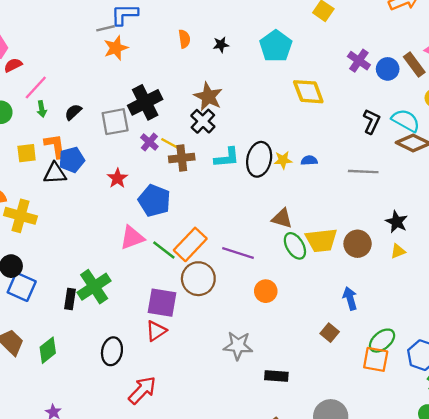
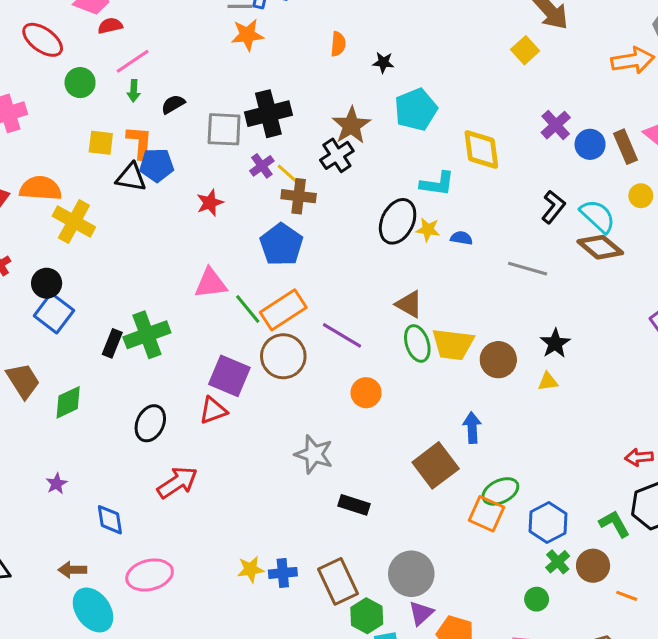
cyan pentagon: (276, 46) -> (416, 110), moved
cyan L-shape: (227, 158) -> (437, 184), moved
blue pentagon: (154, 201) -> (281, 245), moved
brown square: (330, 333) -> (436, 465), size x1.8

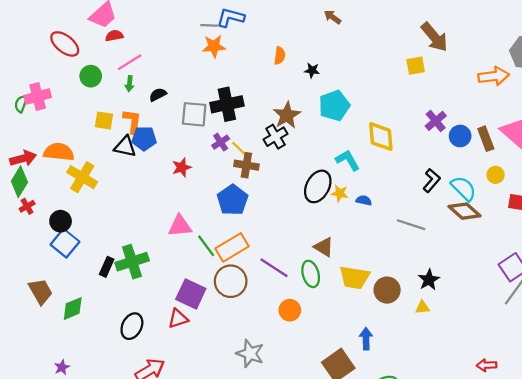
yellow square: (525, 50) -> (416, 66), turned 30
cyan L-shape: (437, 184) -> (348, 160), turned -130
green ellipse: (417, 343) -> (311, 274), moved

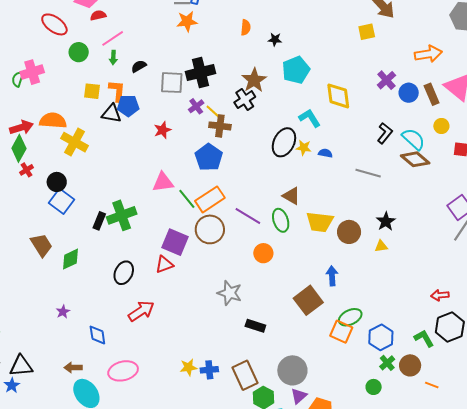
orange arrow: (494, 76) -> (428, 54), moved

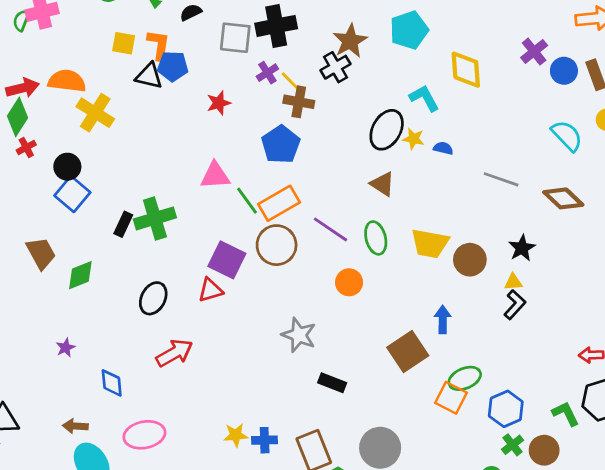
black L-shape: (385, 133) -> (515, 305), moved
brown diamond: (415, 159) -> (563, 198), moved
brown triangle: (291, 196) -> (383, 184), moved

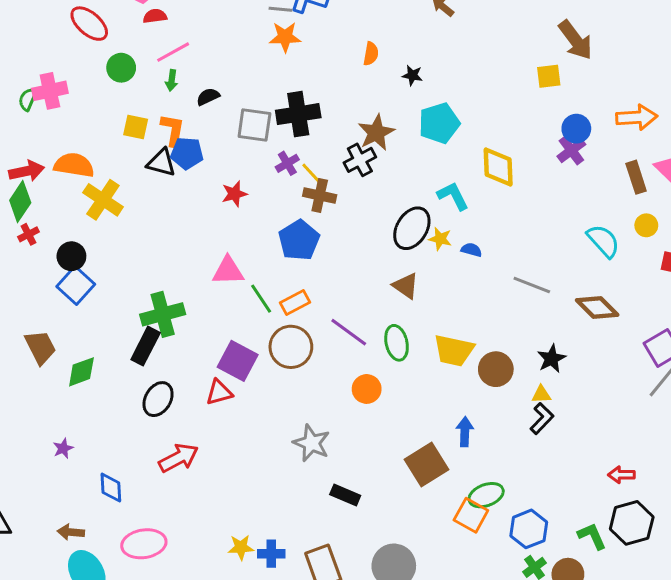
blue circle: (564, 71) -> (576, 129), moved
orange rectangle: (279, 203) -> (295, 303), size x0.7
black rectangle: (123, 224) -> (146, 346), moved, size x1.4

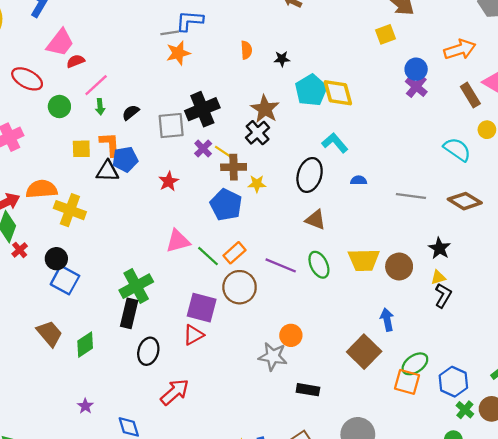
yellow diamond: (498, 167) -> (338, 93), moved
yellow star: (440, 239) -> (257, 184), moved
orange circle: (367, 389) -> (291, 335), moved

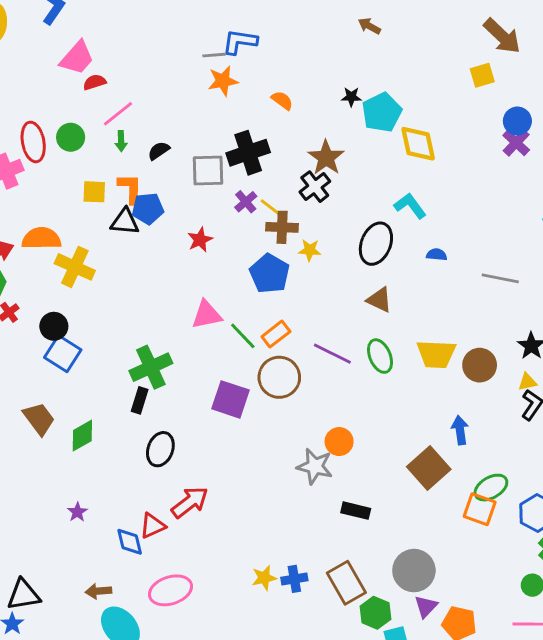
orange semicircle: (246, 50) -> (282, 100), moved, turned -54
red ellipse: (27, 79) -> (33, 142), moved, turned 48
cyan pentagon: (311, 90) -> (382, 112), moved
black rectangle: (129, 313) -> (140, 400), size x0.7
red triangle: (193, 335) -> (153, 526), moved

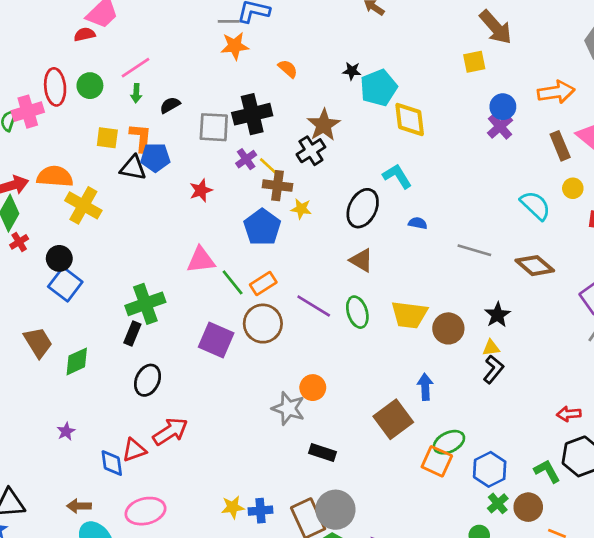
red semicircle: (95, 82) -> (85, 34), moved
gray circle: (414, 571) -> (335, 510), moved

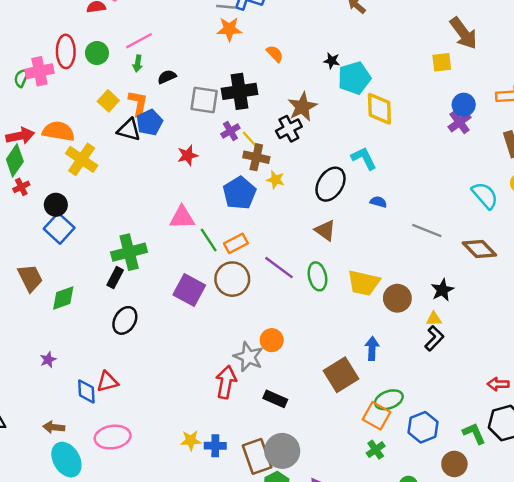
yellow square: (107, 138) -> (108, 101), turned 30
blue pentagon: (155, 157) -> (150, 122), turned -30
red arrow: (170, 431) -> (226, 382), moved, turned -52
green cross: (498, 503) -> (376, 450), moved

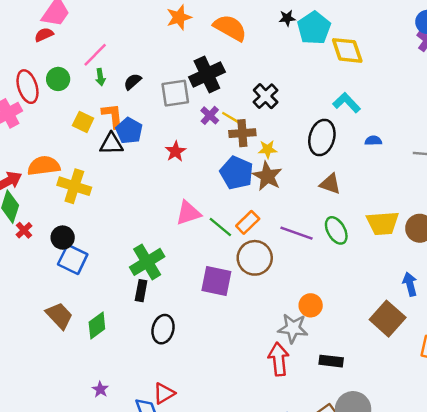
orange semicircle: (275, 54) -> (230, 28), size x1.8
brown star: (302, 107) -> (267, 176), moved

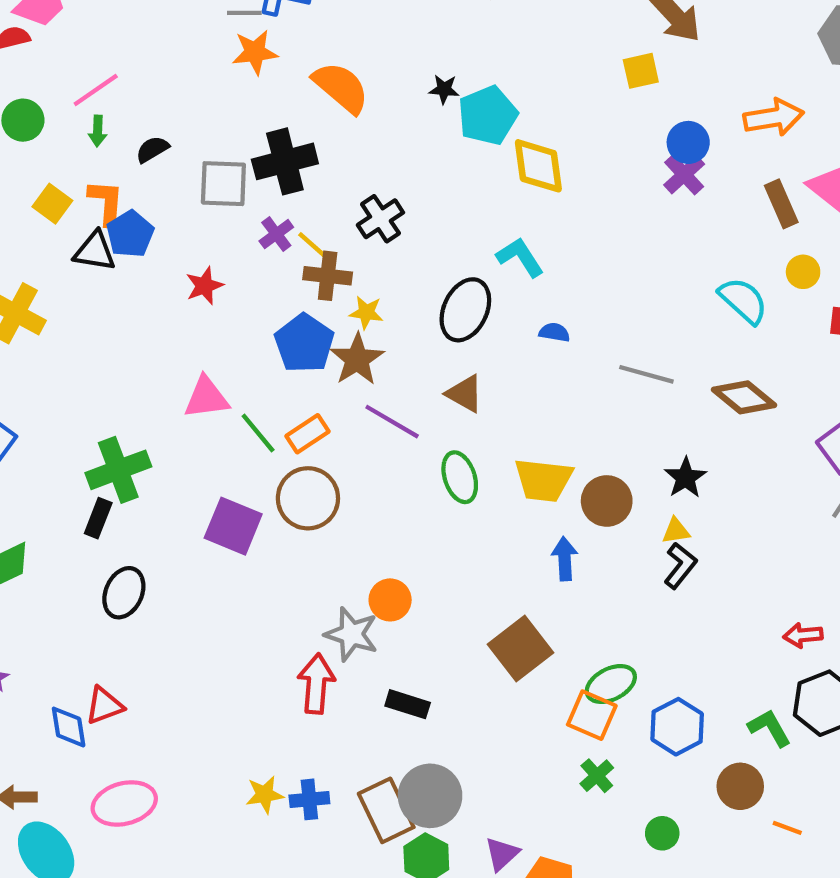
purple line: (296, 233) -> (392, 422), moved
blue arrow: (410, 284) -> (565, 559), moved

